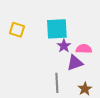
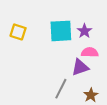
purple star: (64, 46) -> (84, 31), moved
gray line: (57, 83) -> (61, 89), turned 30

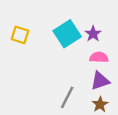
cyan square: (61, 31) -> (67, 34), turned -30
purple triangle: (80, 67) -> (100, 81), moved

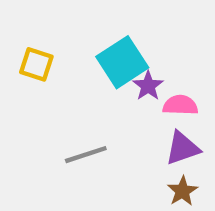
purple star: (93, 34) -> (148, 86), moved
gray line: (67, 97) -> (86, 155), moved, turned 45

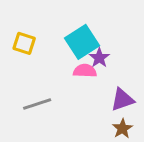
pink semicircle: (180, 105) -> (85, 71), moved
gray line: (86, 155) -> (37, 104), moved

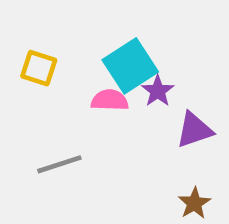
pink semicircle: (85, 71) -> (110, 100), moved
purple triangle: (122, 100) -> (194, 130), moved

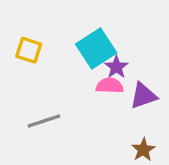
pink semicircle: (110, 100) -> (110, 86), moved

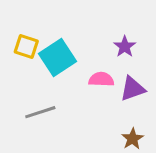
cyan square: (96, 48) -> (58, 58), moved
purple star: (116, 67) -> (125, 47), moved

